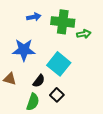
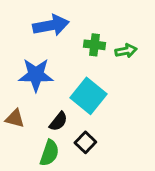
blue arrow: (34, 17) -> (51, 25), size x1.6
green cross: (63, 22) -> (94, 45), moved, size x0.6

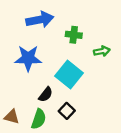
green arrow: (126, 51) -> (102, 51), moved
brown triangle: (15, 118) -> (12, 117), moved

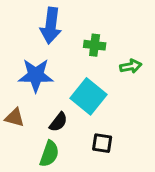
blue arrow: (40, 20) -> (51, 26), turned 108
black square: (67, 111) -> (102, 143), moved, turned -35
brown triangle: (12, 117) -> (15, 118), moved

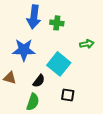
green cross: (95, 45) -> (57, 23), moved

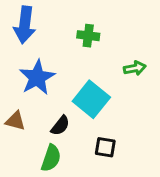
blue arrow: (34, 17) -> (25, 25), moved
blue star: (24, 50) -> (37, 78), turned -30

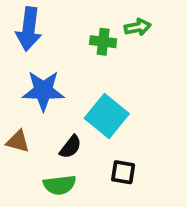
green arrow: (135, 68) -> (138, 27), moved
blue star: (37, 78) -> (43, 91), turned 30
green semicircle: (51, 158) -> (60, 185), turned 64

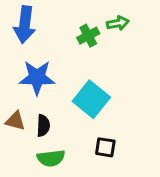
green cross: (103, 42) -> (88, 36), turned -35
black semicircle: (70, 147) -> (43, 126), moved, turned -35

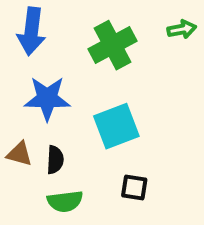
green arrow: (118, 23) -> (182, 29), moved
green cross: (88, 36) -> (112, 45), size x1.6
cyan square: (91, 99) -> (116, 126), turned 30

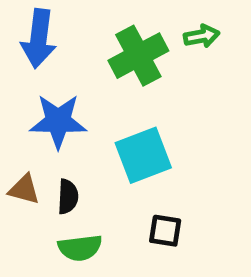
green arrow: (182, 29) -> (202, 36), moved

